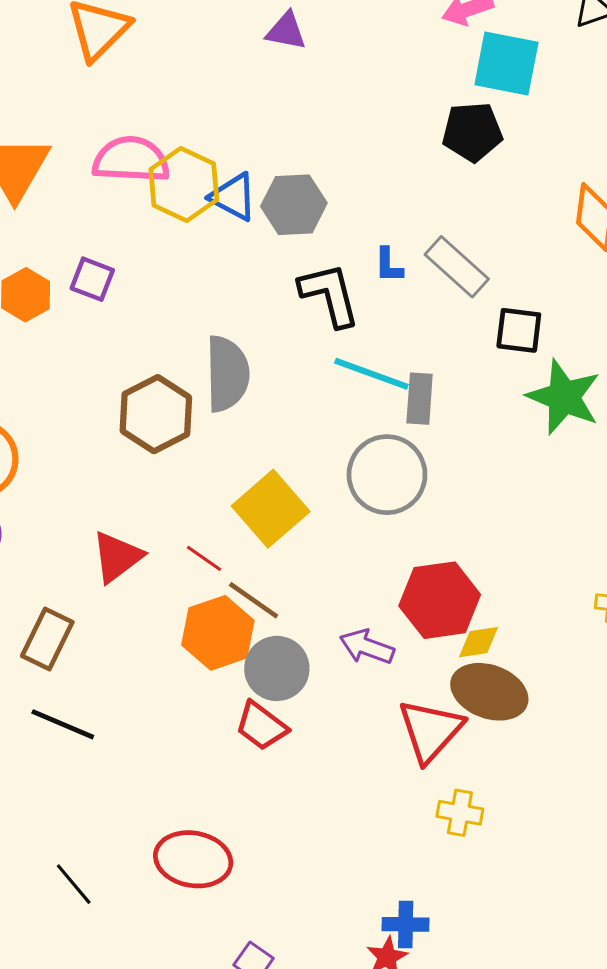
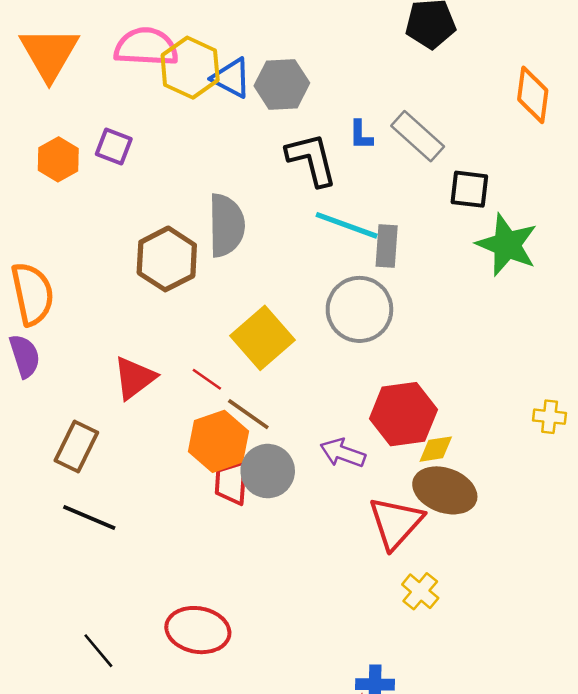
red trapezoid: (261, 726) -> (231, 483), moved, turned 57
yellow cross: (460, 813) -> (420, 591), turned 30

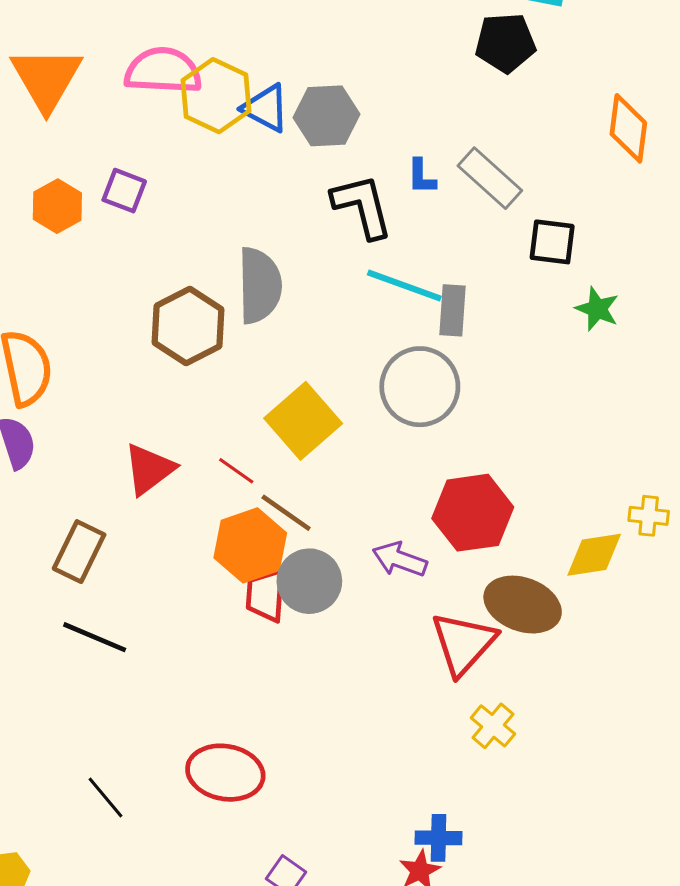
green star: (507, 245) -> (597, 309), size x0.6
yellow diamond: (436, 449) -> (594, 555), moved, size x1.4

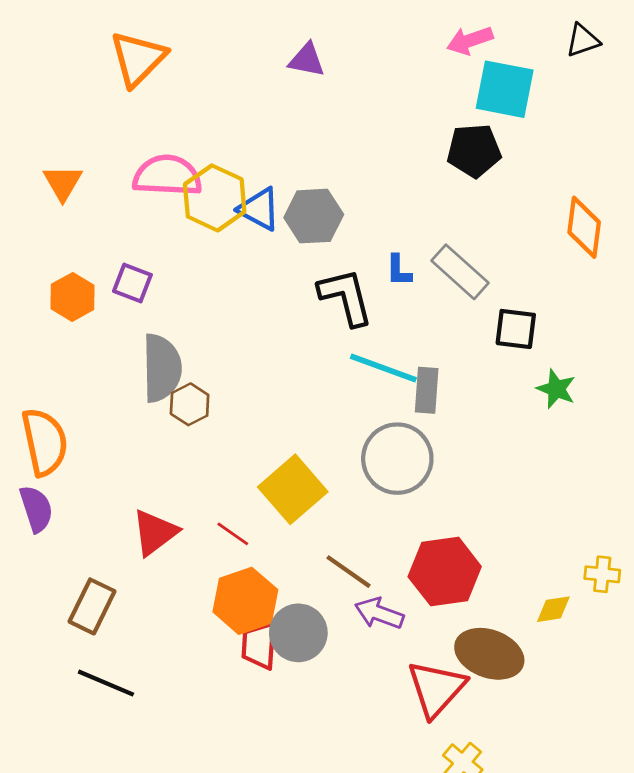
orange triangle: (46, 79) -> (63, 183), size x0.6
gray semicircle: (260, 286) -> (162, 368), moved
brown hexagon: (188, 326) -> (190, 404), size x0.6
brown line: (286, 513) -> (349, 572), moved
yellow diamond: (594, 555) -> (553, 609), size x0.7

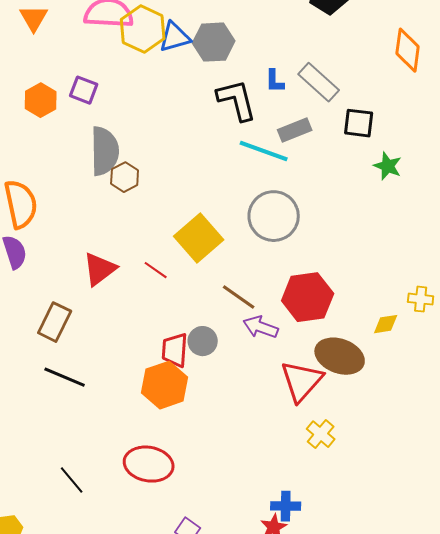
blue triangle: (259, 209) -> (175, 37), turned -44
gray rectangle: (427, 390) -> (295, 130), moved, turned 64
orange hexagon: (245, 601) -> (165, 385), moved
gray circle: (298, 633) -> (203, 341), size x0.7

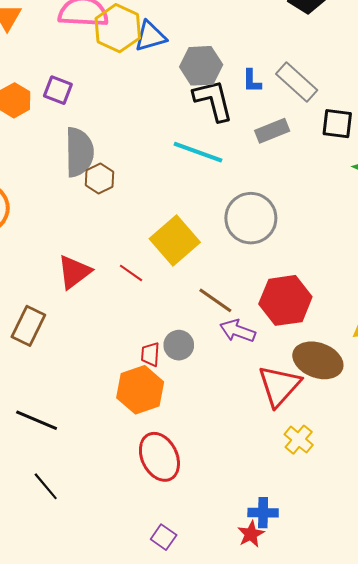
gray hexagon: (214, 42) -> (201, 66), moved
cyan line: (264, 151) -> (198, 152), moved
red trapezoid: (175, 350) -> (150, 354), size x0.7
black line: (65, 377) -> (37, 420), moved
red ellipse: (149, 464) -> (159, 457), moved, turned 54

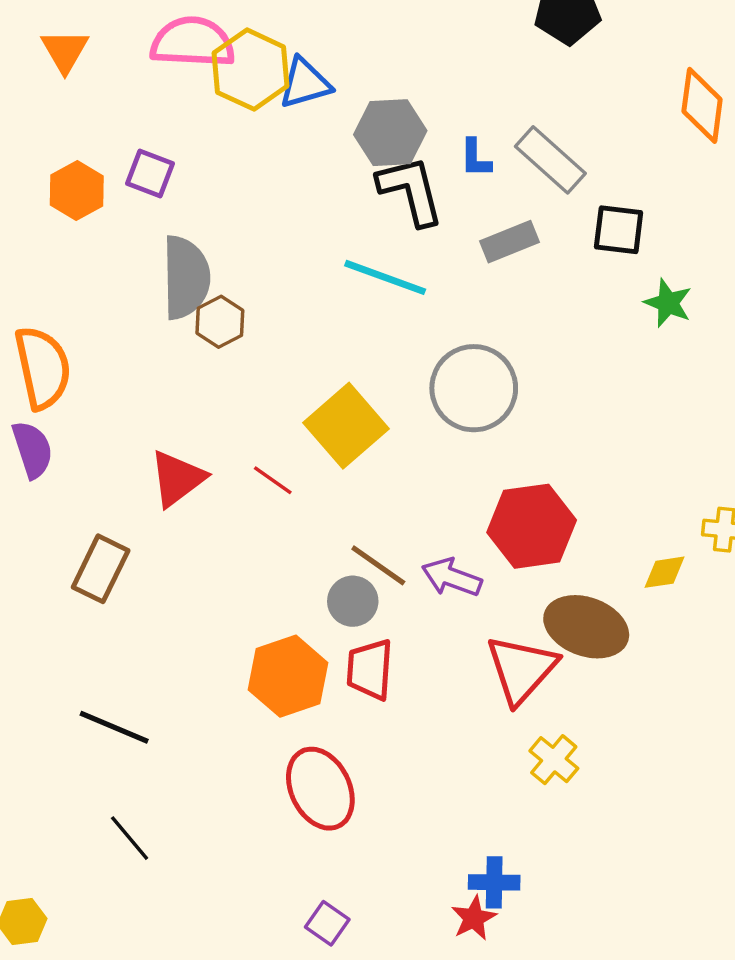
brown line: (215, 300) -> (378, 565), moved
red trapezoid: (150, 354) -> (370, 669), moved, size x1.5

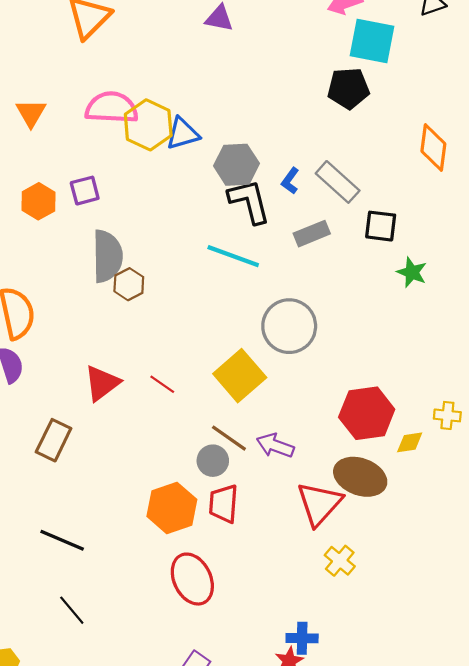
blue L-shape: (475, 158) -> (290, 181), turned 36
purple square: (150, 174) -> (85, 191), turned -36
yellow square: (346, 426) -> (240, 376), moved
red hexagon: (532, 526) -> (367, 413), moved

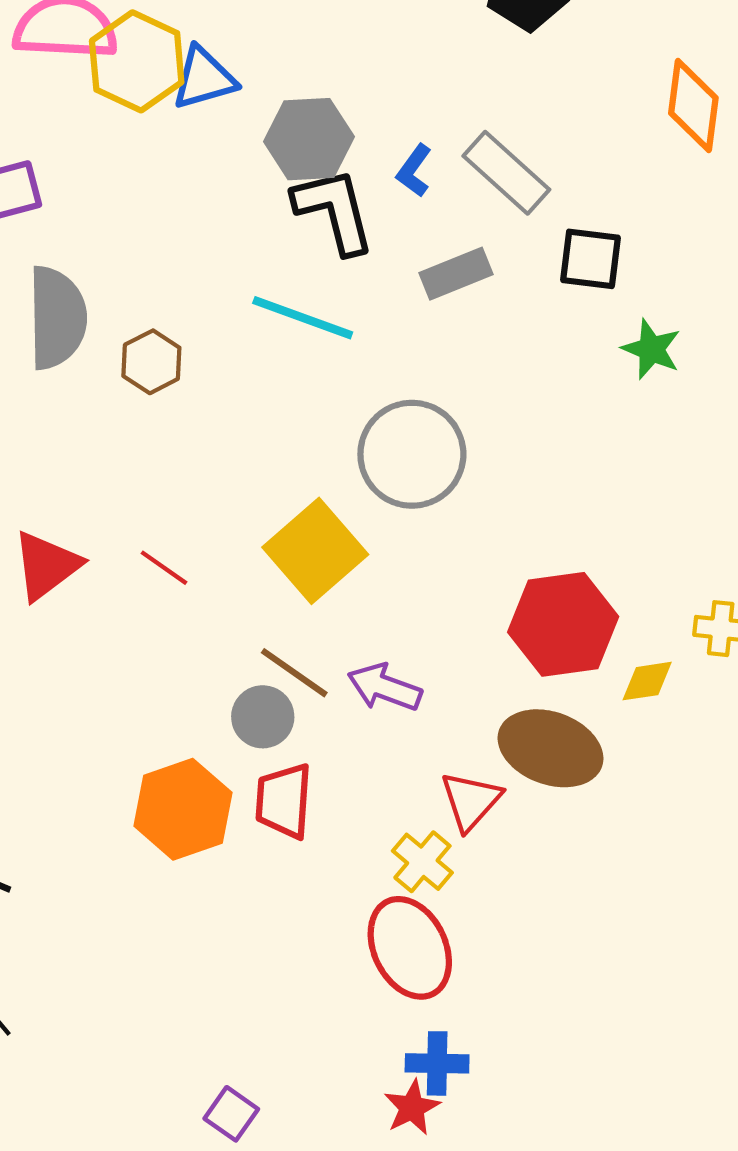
brown hexagon: (129, 284) -> (151, 362), moved
red triangle: (319, 504) -> (471, 801), size x0.7
yellow cross: (340, 561) -> (422, 862), moved
red ellipse: (192, 579) -> (410, 948), moved

